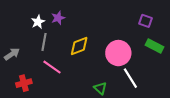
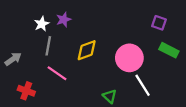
red cross: (24, 83) -> (26, 91), turned 35

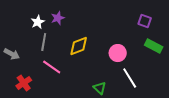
pink circle: (129, 58) -> (118, 53), size x0.7
gray arrow: (13, 59) -> (12, 54), turned 63
red cross: (26, 91) -> (24, 83), turned 35

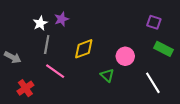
white line: (130, 78) -> (153, 83), moved
green triangle: (100, 88) -> (107, 75), moved

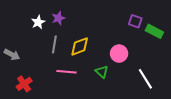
purple square: (154, 22) -> (135, 21), moved
gray line: (47, 45) -> (54, 44), moved
green rectangle: (163, 49) -> (154, 31), moved
pink line: (55, 71) -> (66, 72), moved, turned -30

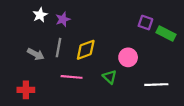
white star: (38, 22) -> (40, 15), moved
gray arrow: (12, 55) -> (36, 54), moved
white line: (145, 79) -> (156, 85), turned -60
red cross: (24, 84) -> (26, 90), turned 35

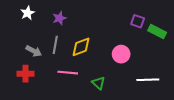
white star: (40, 15) -> (28, 13), moved
green triangle: (110, 77) -> (98, 83), moved
red cross: (26, 90) -> (26, 74), moved

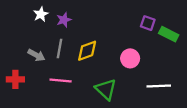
white star: (28, 13) -> (41, 14), moved
pink line: (68, 73) -> (61, 80), moved
red cross: (26, 74) -> (15, 79), moved
green triangle: (98, 83) -> (106, 89), size x1.5

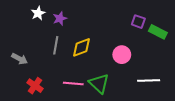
gray arrow: (36, 55) -> (20, 59), moved
red cross: (15, 79) -> (35, 86), moved, turned 35
pink line: (61, 80) -> (73, 84), moved

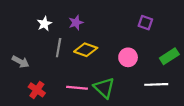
white star: (38, 13) -> (44, 24), moved
purple star: (60, 18) -> (76, 23), moved
green rectangle: (158, 32) -> (169, 56), moved, turned -60
yellow diamond: (81, 47) -> (86, 50), turned 40

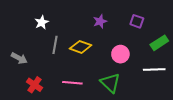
purple star: (76, 23) -> (100, 21), moved
green rectangle: (169, 56) -> (159, 43), moved
white line: (156, 84) -> (154, 69), moved
green triangle: (104, 88) -> (110, 83), moved

